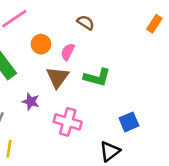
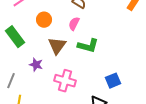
pink semicircle: (68, 52) -> (74, 24), moved

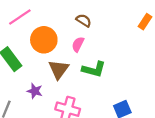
orange circle: (44, 20) -> (44, 40), size x1.5

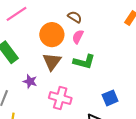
orange circle: (44, 40) -> (52, 35), moved
pink semicircle: (78, 44) -> (78, 37), moved

